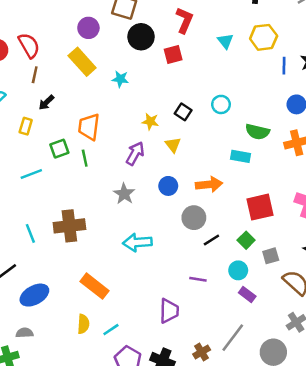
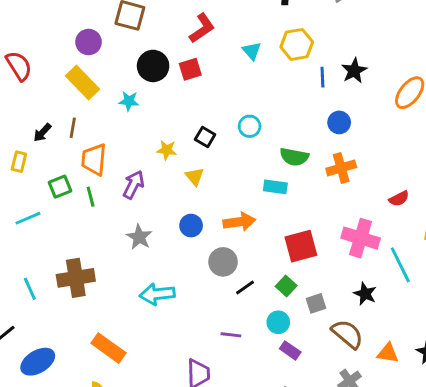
red L-shape: (184, 20) -> (202, 28), turned 35
black circle: (141, 37) -> (153, 66), moved
brown line: (35, 75) -> (73, 128), moved
purple arrow: (135, 153) -> (134, 185), moved

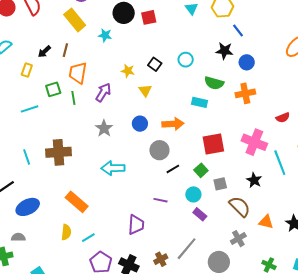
black star: (354, 71) -> (224, 51), moved, turned 30
blue line: (322, 77) -> (238, 31), turned -40

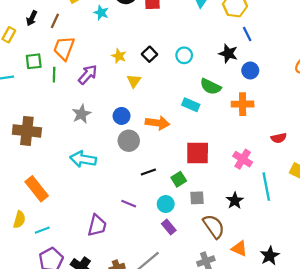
black arrow: (44, 52) -> (32, 18), turned -32
pink cross: (254, 142) -> (243, 159), size x0.7
gray circle: (159, 150) -> (129, 141), moved

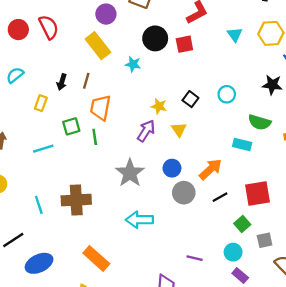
purple arrow: (88, 75) -> (146, 131), moved
gray star: (81, 114) -> (130, 173), size x1.4
orange arrow: (157, 123) -> (211, 169), turned -40
black line: (148, 172) -> (220, 197), moved

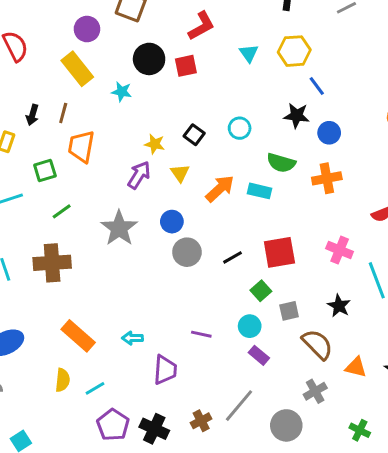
green line: (95, 137) -> (62, 211), moved, turned 63
orange arrow: (211, 169) -> (220, 189), moved
cyan arrow: (139, 220) -> (132, 338), moved, size x0.6

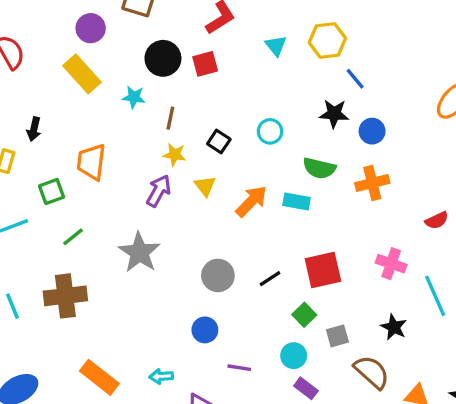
brown line: (63, 113) -> (170, 118), moved
blue circle: (172, 222) -> (205, 330), moved

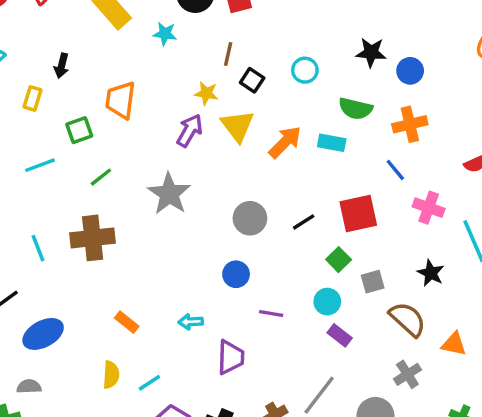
blue line: (355, 79) -> (395, 170), moved
brown line: (170, 118) -> (228, 54), moved
yellow triangle: (205, 186) -> (238, 126), size x1.5
orange rectangle: (99, 377) -> (127, 322), size x0.6

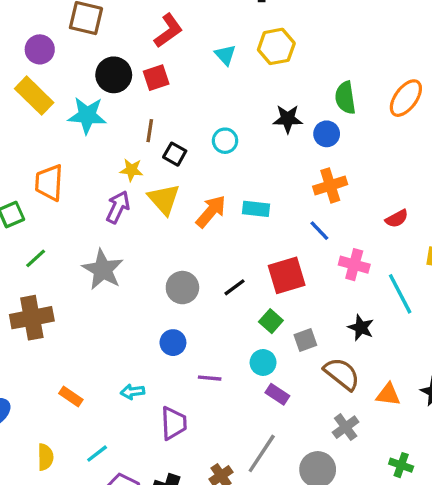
cyan star: (165, 34) -> (87, 115), size x1.6
green semicircle: (355, 109) -> (345, 98), moved, turned 72
yellow semicircle: (111, 375) -> (45, 457), moved

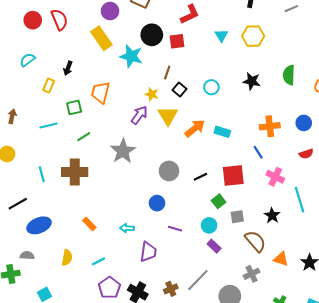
blue circle: (327, 134) -> (304, 123), moved

